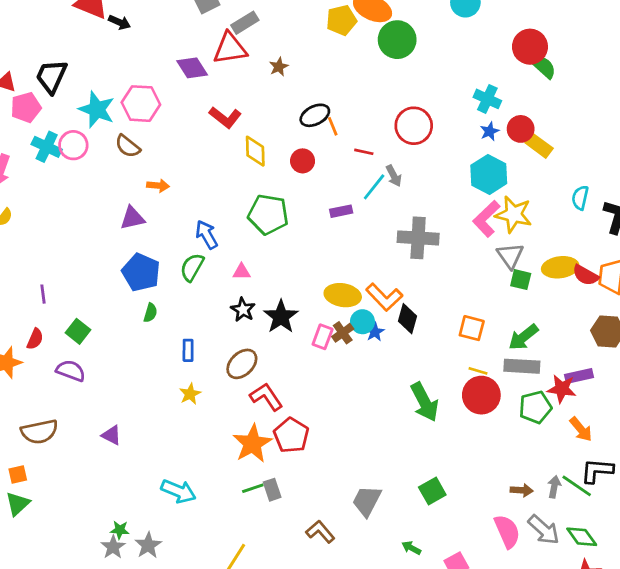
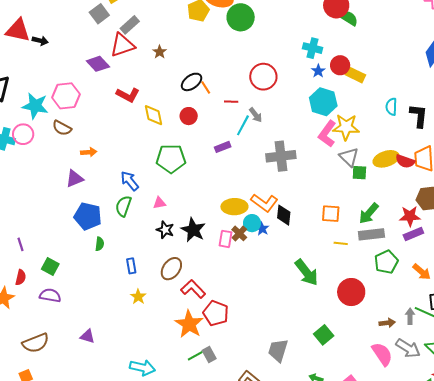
red star: (562, 389) -> (410, 216), moved
red circle: (481, 395) -> (351, 292), moved

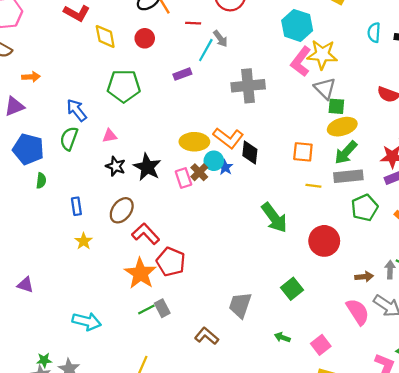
yellow ellipse: (386, 159) -> (342, 127), moved
pink rectangle: (225, 239) -> (183, 178), turned -30

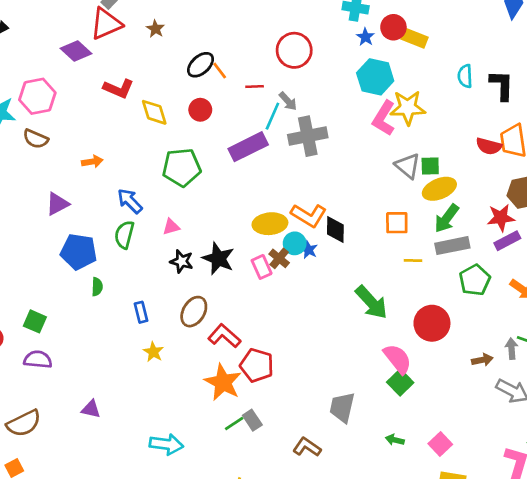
purple rectangle: (182, 74) -> (248, 147), size x1.8
orange arrow: (31, 77) -> (92, 162), moved
gray cross: (248, 86) -> (308, 136), moved
gray triangle: (325, 88) -> (408, 166), moved
pink semicircle: (358, 312) -> (398, 359), moved

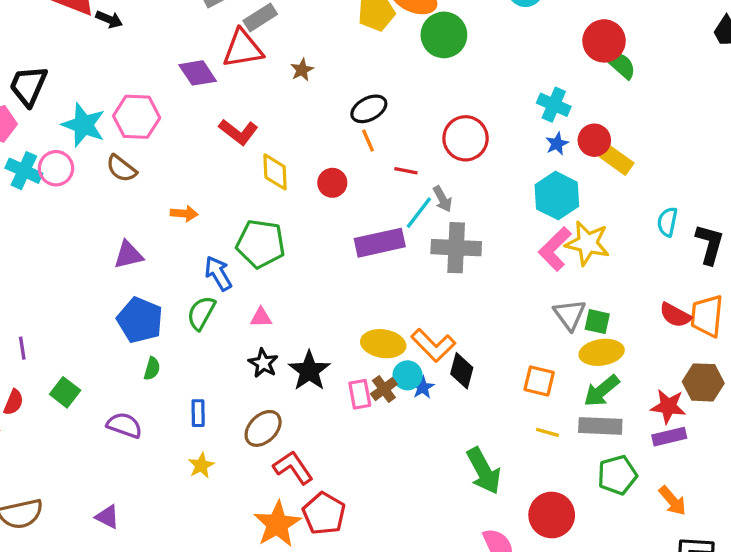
black ellipse: (201, 65) -> (369, 109), moved
green pentagon: (182, 167) -> (261, 244), moved
purple semicircle: (38, 359) -> (124, 425), moved

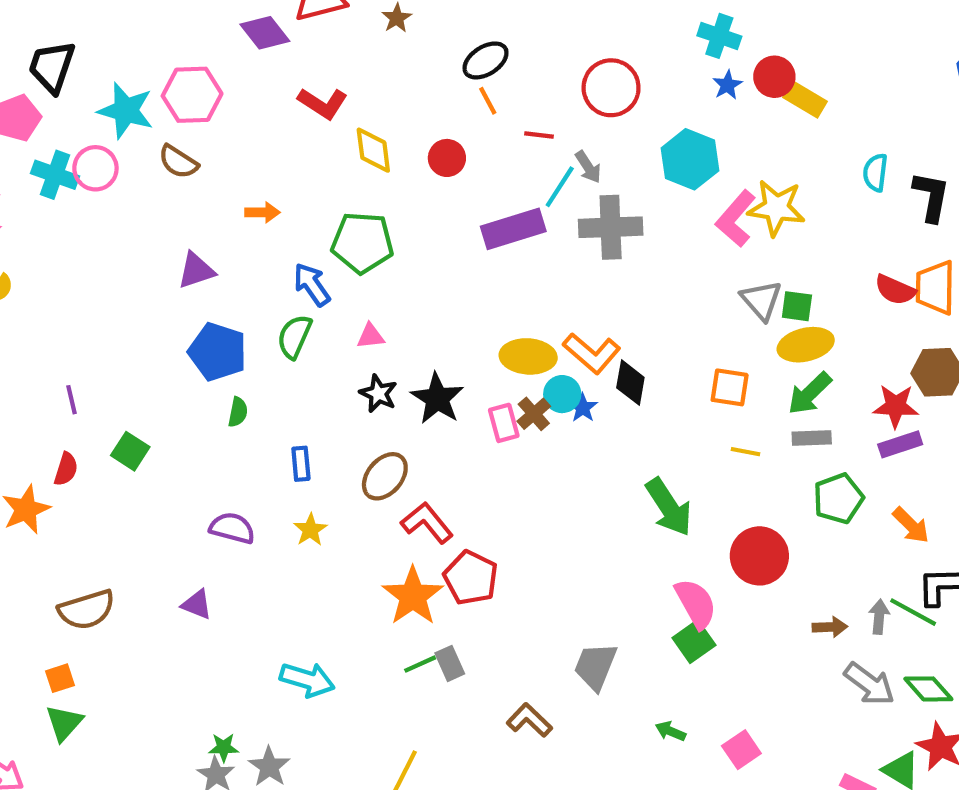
cyan hexagon: (557, 196) -> (690, 159), moved
purple semicircle: (124, 425) -> (232, 528), moved
gray rectangle: (600, 426) -> (812, 438), size x0.7

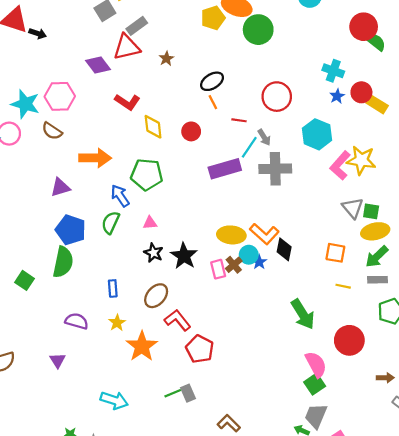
orange arrow: (262, 212) -> (95, 158), size x1.8
green semicircle: (238, 412) -> (63, 262), moved, size x2.0
orange star: (413, 596) -> (142, 346), moved
purple triangle: (197, 605) -> (58, 360), turned 35
gray trapezoid: (595, 666) -> (316, 416), moved

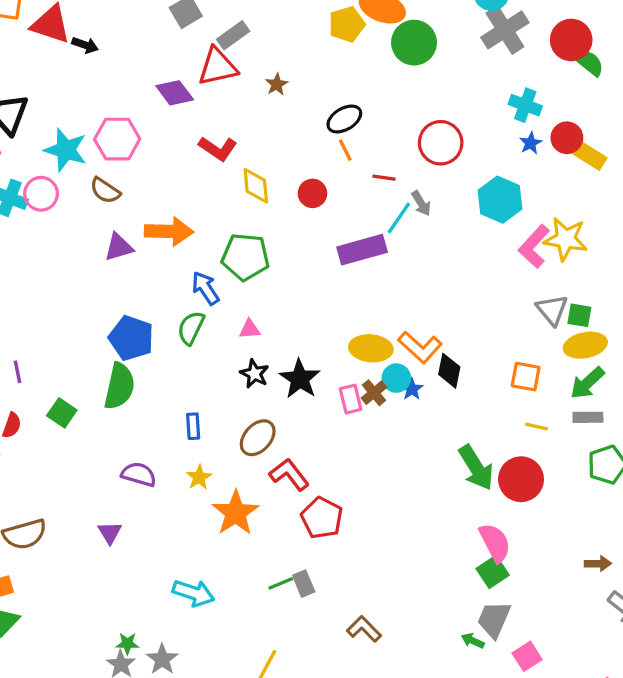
gray cross: (275, 169) -> (505, 30), moved, turned -32
purple triangle: (60, 187) -> (119, 247), moved
red circle: (349, 340) -> (521, 479), moved

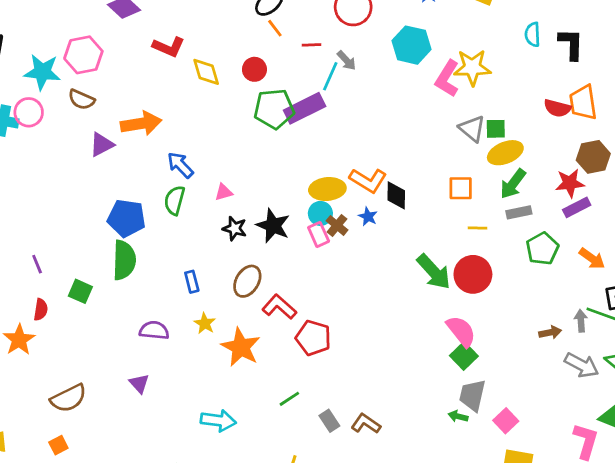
green pentagon: (245, 257) -> (274, 109), moved
cyan circle: (396, 378) -> (320, 213), moved
gray rectangle: (304, 584) -> (329, 421), moved

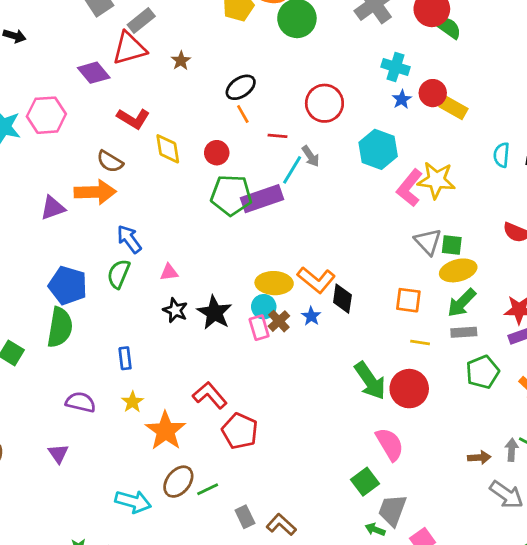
brown semicircle: (81, 100) -> (110, 161), moved
brown ellipse: (247, 281) -> (178, 482), moved
green square: (464, 356) -> (365, 482), moved

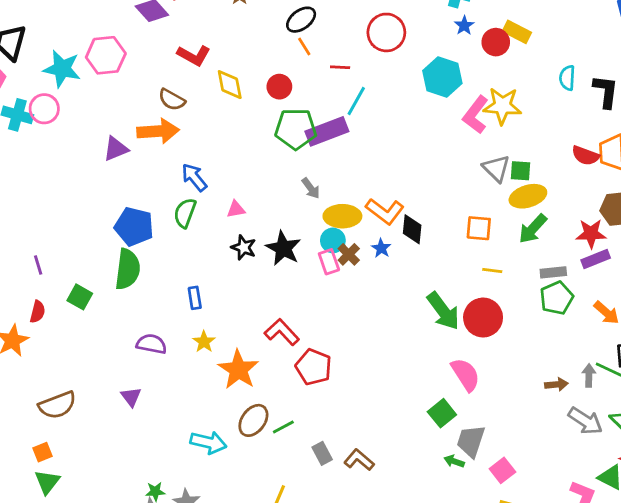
red circle: (433, 93) -> (496, 42), moved
gray arrow: (311, 156) -> (311, 188), moved
gray rectangle: (464, 332) -> (553, 272), moved

